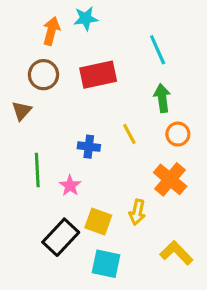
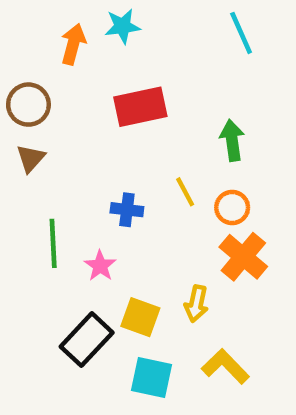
cyan line: (158, 50) -> (241, 33), moved
brown circle: (43, 75) -> (28, 105), moved
orange circle: (178, 134) -> (232, 208), moved
yellow L-shape: (176, 253) -> (225, 366), moved

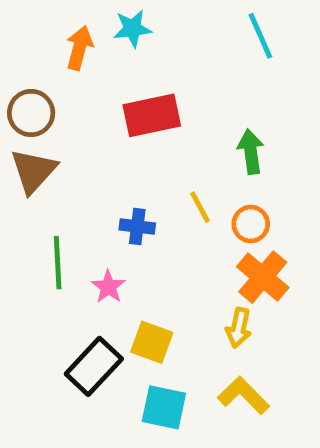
brown triangle: (31, 158) -> (34, 171), size x1.5
yellow arrow: (196, 304) -> (239, 328), moved

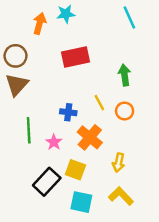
orange cross: (263, 277) -> (90, 137), moved

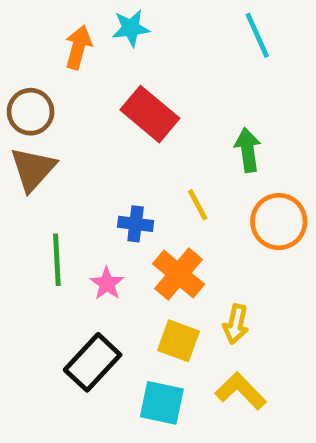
red rectangle: (75, 57) -> (150, 114), turned 52
orange circle: (125, 111) -> (279, 222), moved, size x1.5
yellow square: (75, 170) -> (179, 341), moved

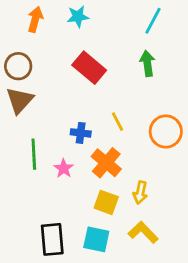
cyan line: (257, 35) -> (153, 21), turned 52
orange arrow: (78, 47) -> (35, 19), moved
green arrow: (248, 150) -> (147, 63), moved
black rectangle: (93, 362) -> (52, 239), moved, turned -48

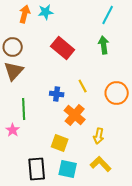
cyan star: (78, 17) -> (46, 12), moved
pink star: (64, 168) -> (13, 130), moved
yellow square: (106, 202) -> (60, 143), moved

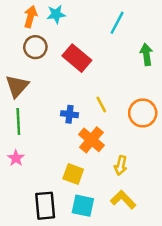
cyan line: (108, 15) -> (117, 23), moved
green arrow: (104, 45) -> (146, 54), moved
brown circle: (13, 47) -> (35, 47), moved
green line: (24, 109) -> (18, 122), moved

